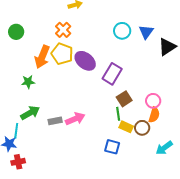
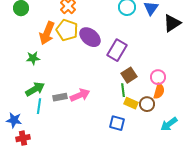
cyan line: (16, 131) -> (39, 106), moved

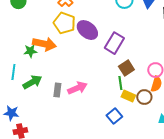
orange arrow: (47, 33) -> (44, 44), moved, turned -100
gray rectangle: (60, 97) -> (57, 90), turned -72
cyan line: (39, 106) -> (13, 72), moved
blue square: (117, 123) -> (114, 116), turned 35

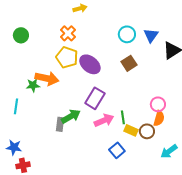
purple rectangle: (114, 43) -> (95, 98), moved
brown square: (126, 68) -> (129, 63), moved
green arrow: (32, 82) -> (71, 116), moved
pink arrow: (77, 88) -> (104, 120), moved

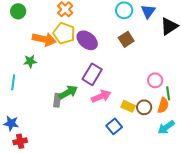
orange arrow: (47, 78) -> (44, 39), moved
green line: (123, 117) -> (168, 93), moved
orange semicircle: (159, 118) -> (163, 105), moved

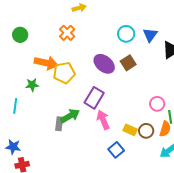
yellow pentagon: (64, 33) -> (64, 73), moved, turned -30
purple ellipse: (87, 40) -> (104, 64), moved
pink arrow: (101, 96) -> (103, 120), turned -90

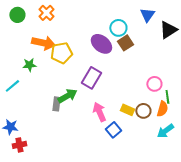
orange cross: (67, 33) -> (46, 13), moved
cyan circle: (126, 34) -> (118, 28), moved
cyan line: (15, 106) -> (12, 86), turned 42
pink arrow: (103, 120) -> (99, 112), moved

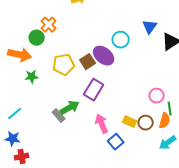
green circle: (17, 15) -> (37, 38), moved
orange arrow: (43, 43) -> (20, 55), moved
brown square: (125, 43) -> (88, 62), moved
cyan line: (12, 86) -> (15, 114), moved
gray rectangle: (56, 104) -> (59, 116), turned -48

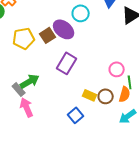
purple rectangle: (94, 90) -> (67, 63), moved
pink arrow: (102, 124) -> (27, 107), moved

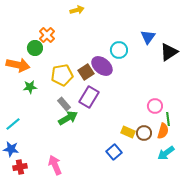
purple rectangle: (67, 63) -> (89, 97), moved
gray rectangle: (19, 89) -> (64, 104), moved
pink arrow: (27, 107) -> (55, 165), moved

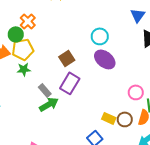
blue triangle: (148, 37) -> (138, 15), moved
purple ellipse: (102, 66) -> (105, 59), moved
yellow pentagon: (62, 75) -> (23, 49), moved
green star: (30, 87) -> (24, 69), moved

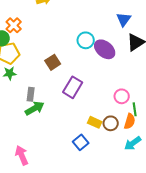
purple ellipse: (105, 59) -> (105, 49), moved
purple rectangle: (70, 83) -> (73, 87), moved
gray rectangle: (45, 90) -> (31, 94), turned 48

